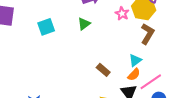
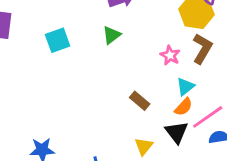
pink star: (122, 13) -> (170, 55), moved

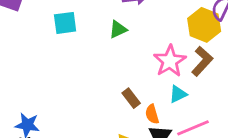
pink star: (170, 55) -> (170, 61), size x1.6
orange semicircle: (184, 107) -> (152, 114), moved, turned 108

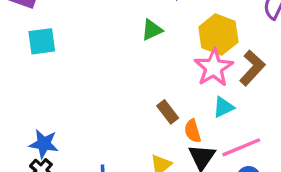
cyan square: (65, 23) -> (42, 41), moved
yellow hexagon: (204, 25) -> (218, 34), moved

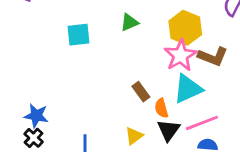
cyan square: (42, 41) -> (79, 35), moved
brown L-shape: (252, 68) -> (213, 56), turned 68
cyan triangle: (223, 107) -> (188, 89), size x1.6

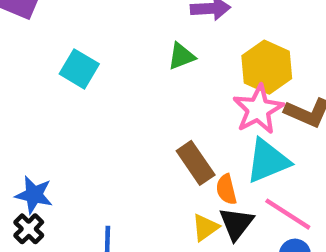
cyan square: (79, 35) -> (79, 69), moved, turned 35
brown rectangle: (141, 92) -> (196, 163), size x1.4
pink line: (202, 123) -> (288, 214), turned 52
yellow triangle: (134, 136) -> (205, 228), moved

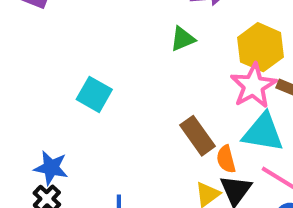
cyan square: (79, 69) -> (94, 94), moved
cyan triangle: (268, 161) -> (263, 132), turned 33

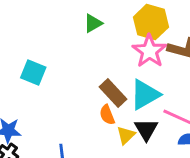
cyan triangle: (263, 132) -> (145, 95), moved, turned -32
orange semicircle: (226, 159) -> (107, 115), moved

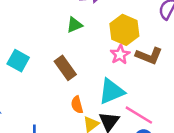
pink star: (149, 51) -> (120, 55), size x0.7
brown rectangle: (113, 93) -> (65, 68), moved

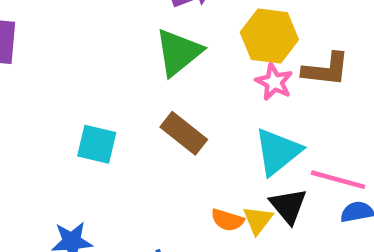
green triangle: (74, 25) -> (178, 52), size x1.6
orange semicircle: (77, 105) -> (227, 220), moved, turned -42

